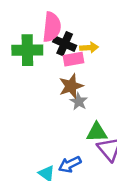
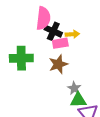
green cross: (27, 50) -> (21, 58), moved
gray star: (79, 101) -> (74, 88), moved

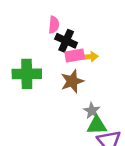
pink semicircle: (43, 18) -> (54, 25), size x0.6
yellow arrow: (72, 34) -> (89, 57), moved

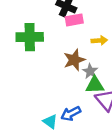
yellow arrow: (89, 57) -> (99, 40), moved
brown star: (72, 81) -> (74, 60), moved

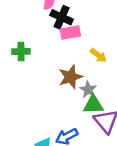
green cross: (30, 37) -> (21, 52), size x0.6
yellow arrow: (99, 40) -> (98, 55), turned 42

